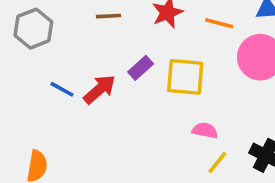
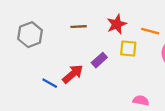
yellow square: (185, 77) -> (128, 49), moved, size x0.7
blue line: (62, 89) -> (50, 83), moved

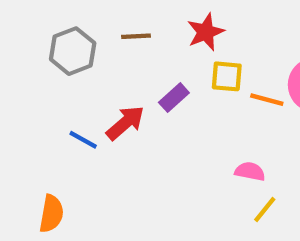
orange line: (150, 31) -> (267, 100), moved
gray hexagon: (30, 35) -> (73, 51), moved

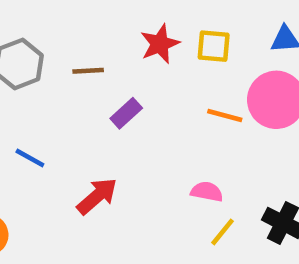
brown line: (136, 36) -> (88, 71), moved
yellow square: (227, 76) -> (214, 46), moved
red arrow: (125, 123) -> (97, 196), moved

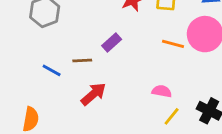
brown line: (88, 71) -> (82, 61), moved

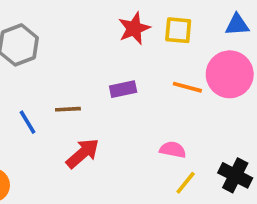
purple rectangle: (112, 42) -> (123, 89), moved, turned 30
blue line: (52, 70) -> (28, 122), turned 30

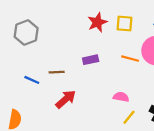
blue line: (28, 122) -> (32, 80), turned -35

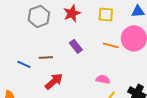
red star: (97, 22) -> (72, 13), moved
gray hexagon: (26, 33) -> (39, 16), moved
purple rectangle: (91, 60) -> (76, 46), turned 64

